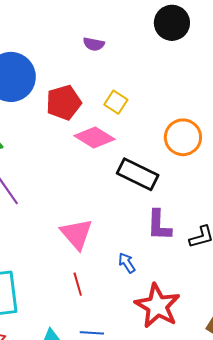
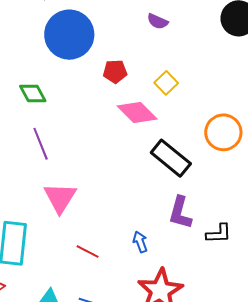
red pentagon: (64, 103) -> (115, 72), size x0.7
pink triangle: (76, 234) -> (60, 198), moved
red line: (78, 284) -> (88, 251), turned -60

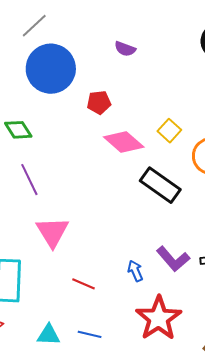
purple semicircle: (158, 21) -> (125, 49), moved
yellow square: (166, 83) -> (169, 131), moved
purple L-shape: (180, 213) -> (173, 259), moved, turned -52

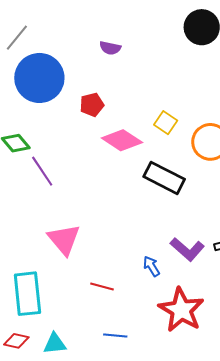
purple line: (29, 180) -> (42, 171), moved
cyan triangle: (48, 335) -> (55, 344), moved

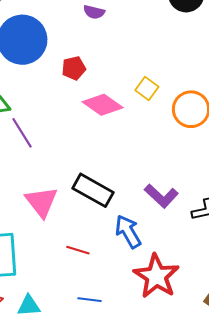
black rectangle: (164, 178) -> (93, 190), moved
purple L-shape: (187, 249) -> (161, 196), moved
blue arrow: (152, 266) -> (128, 232), size x1.6

